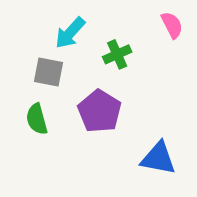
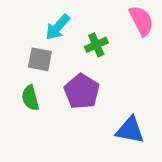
pink semicircle: (172, 25) -> (141, 21), size x1.4

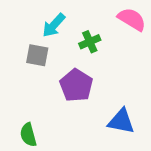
pink semicircle: (141, 21) -> (132, 19), turned -32
green semicircle: (30, 98) -> (28, 135), moved

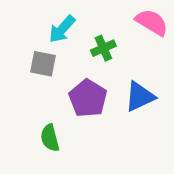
blue triangle: (121, 121) -> (140, 96), moved, turned -36
green semicircle: (28, 135) -> (50, 138), moved

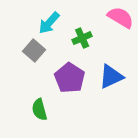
gray square: (43, 64) -> (34, 50), turned 30

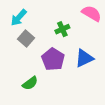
cyan arrow: (49, 23) -> (19, 18), moved
green semicircle: (39, 110) -> (30, 83), turned -112

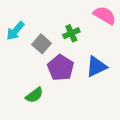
cyan arrow: (19, 18) -> (15, 31), moved
gray square: (26, 38) -> (42, 44), moved

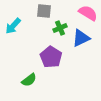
gray square: (42, 44) -> (44, 11), moved, turned -35
blue triangle: (96, 67) -> (81, 38), moved

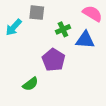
gray square: (44, 11) -> (37, 13), moved
blue triangle: (81, 38) -> (85, 40), turned 30

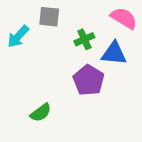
purple pentagon: (54, 60) -> (89, 80), moved

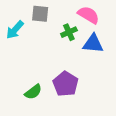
pink semicircle: (124, 18) -> (88, 15), moved
purple pentagon: (89, 80) -> (65, 84), moved

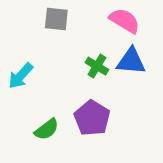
cyan arrow: (15, 30) -> (21, 76), moved
green cross: (69, 32) -> (97, 66), moved, turned -35

